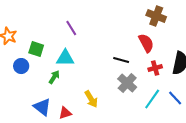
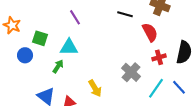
black line: (121, 60) -> (125, 14), moved

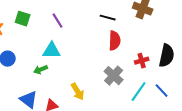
red semicircle: (150, 32) -> (115, 41), moved, turned 30
green square: (40, 38) -> (23, 19), moved
green arrow: (58, 66) -> (41, 70), turned -144

